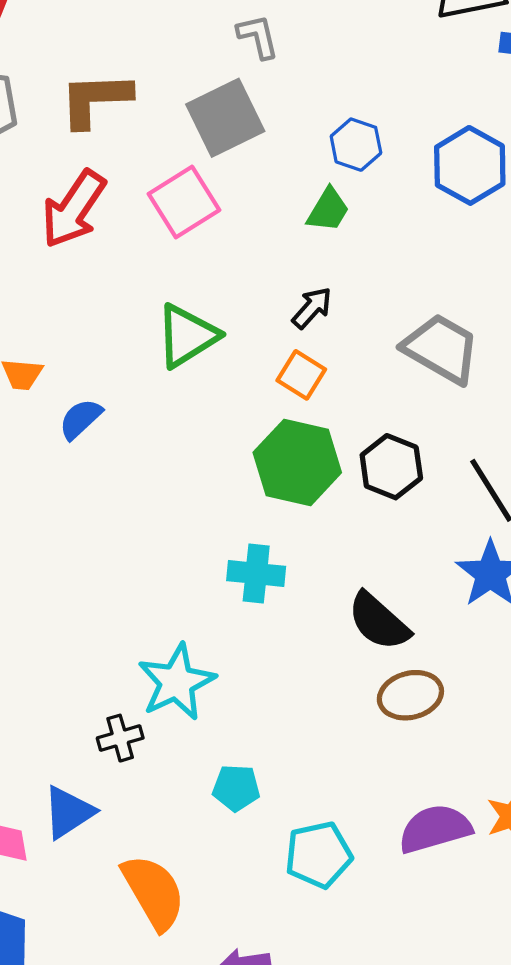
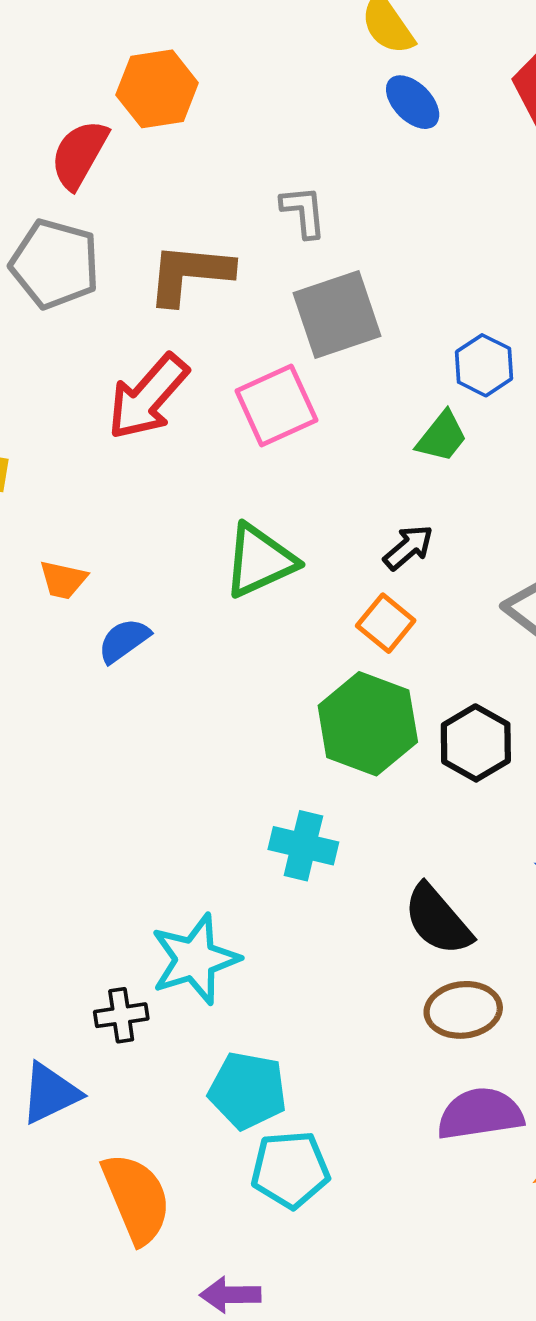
gray L-shape: (258, 36) -> (304, 212), moved
cyan pentagon: (236, 788) -> (248, 1090), size x1.4
purple semicircle: (435, 829) -> (480, 1114), moved
cyan pentagon: (319, 855) -> (290, 1170), moved

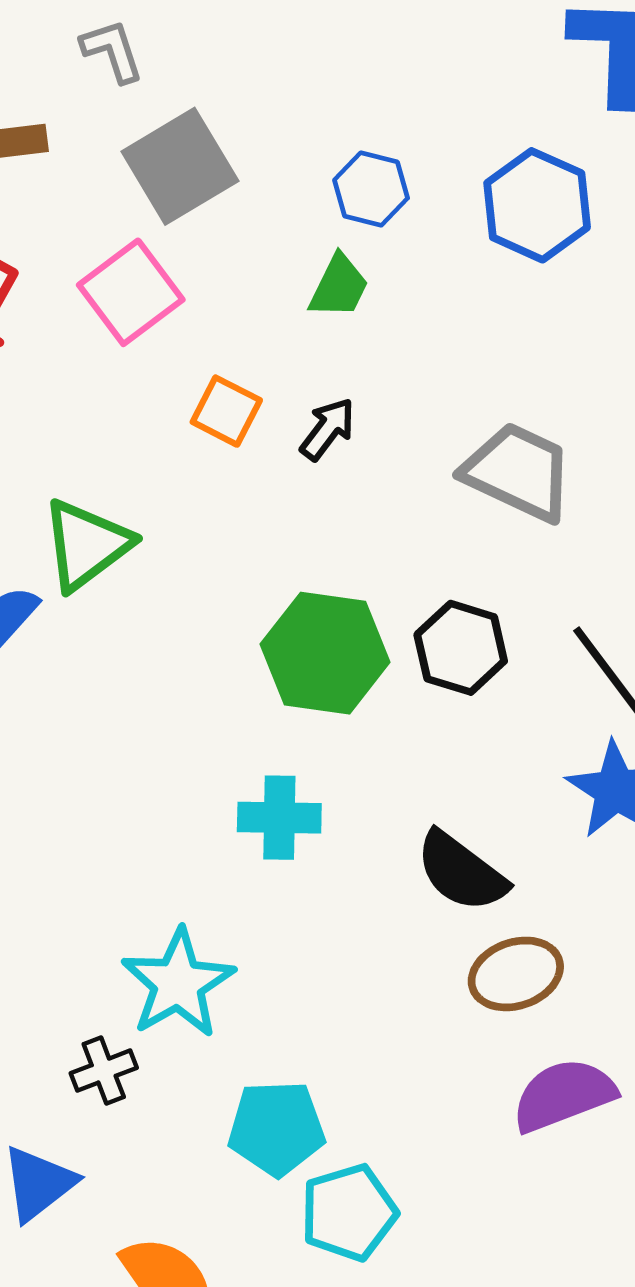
green triangle: (260, 561) -> (86, 545), moved
orange square: (386, 623) -> (226, 411), moved

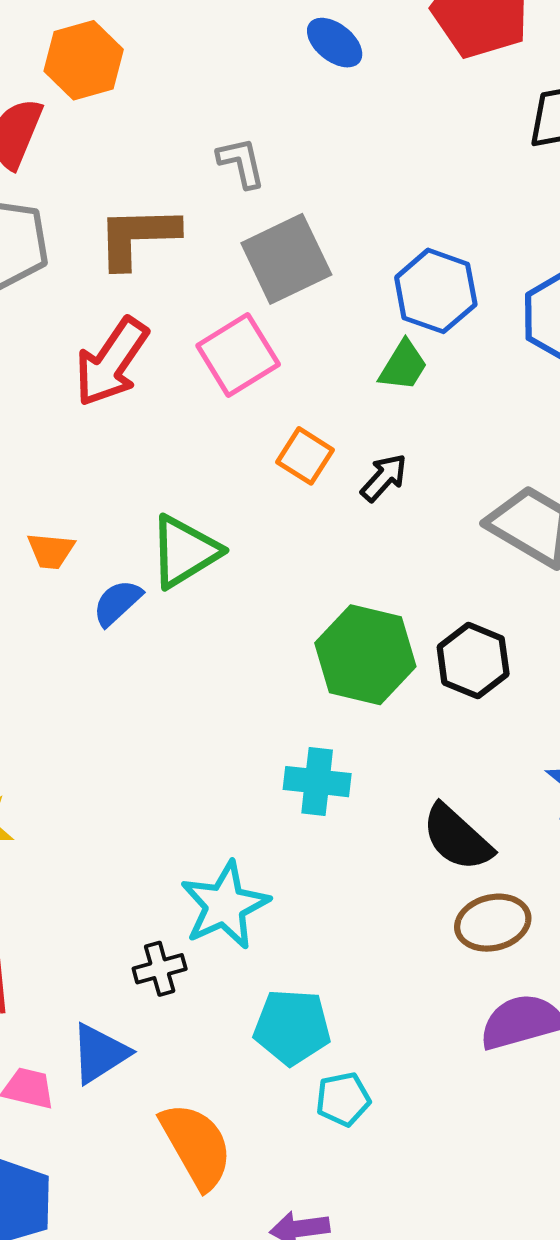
blue hexagon: (371, 189) -> (436, 291), size x1.4
cyan pentagon: (349, 1213) -> (343, 1099), size x0.7

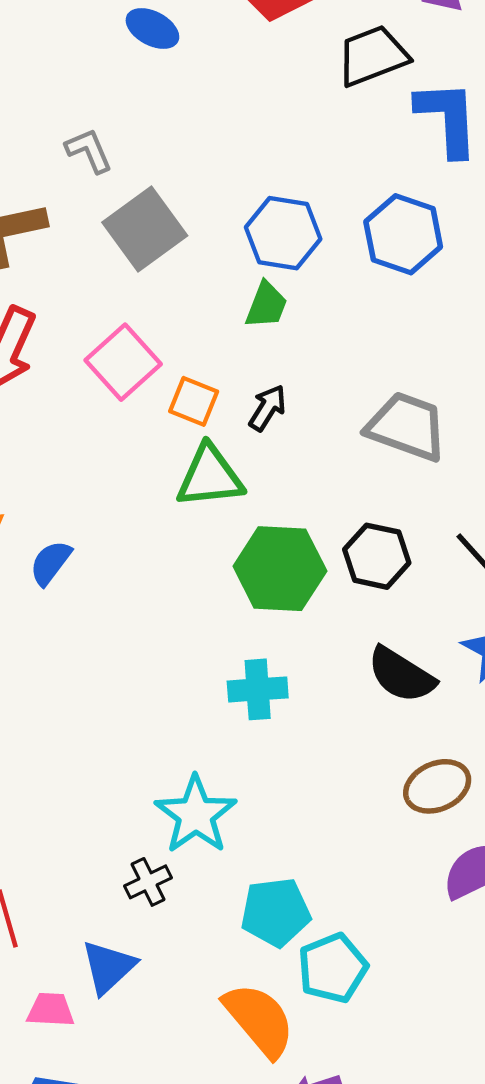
pink square: (238, 355) -> (123, 362), moved
green triangle: (184, 551) -> (210, 477), moved, turned 36
black semicircle: (457, 838) -> (401, 675), moved
cyan pentagon: (343, 1099) -> (333, 968), size x1.4
orange semicircle: (196, 1146) -> (259, 1020), moved

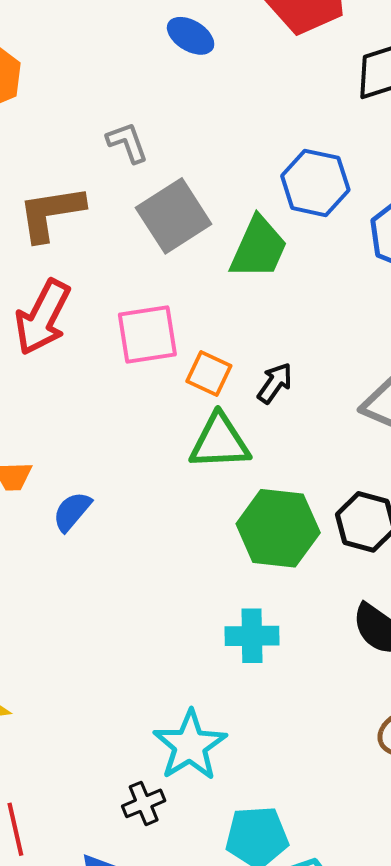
blue hexagon: (283, 233) -> (315, 183), moved
green trapezoid: (266, 305) -> (259, 248), moved, size x1.5
pink square: (123, 362) -> (147, 334), turned 30

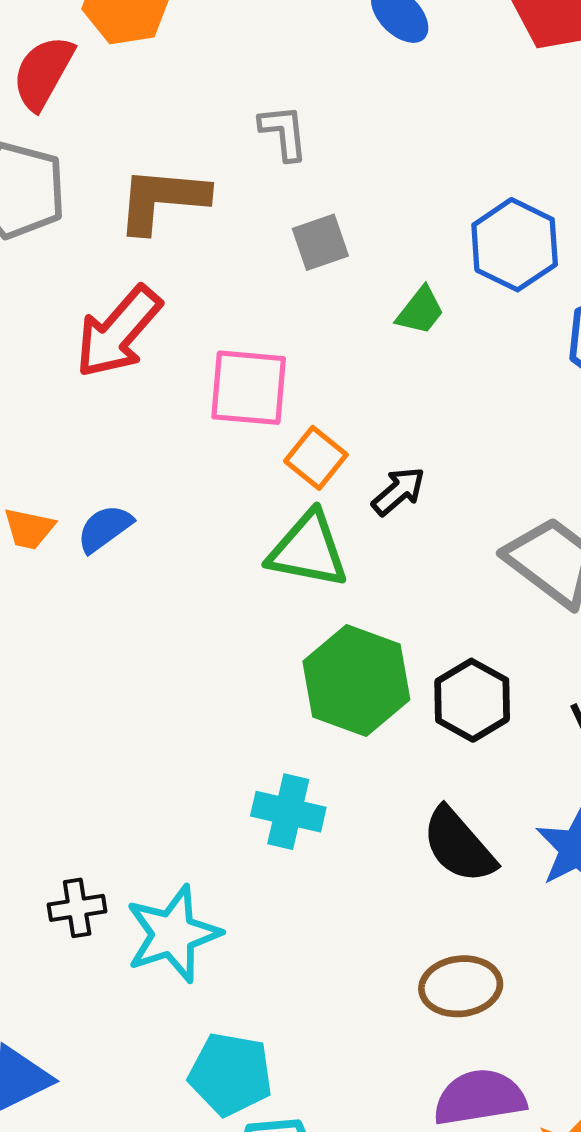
gray square: (174, 216) -> (320, 242), size x0.6
green trapezoid: (259, 248) -> (420, 311), size x0.6
blue semicircle: (72, 511) -> (105, 528), moved
black cross: (144, 803) -> (77, 908), moved

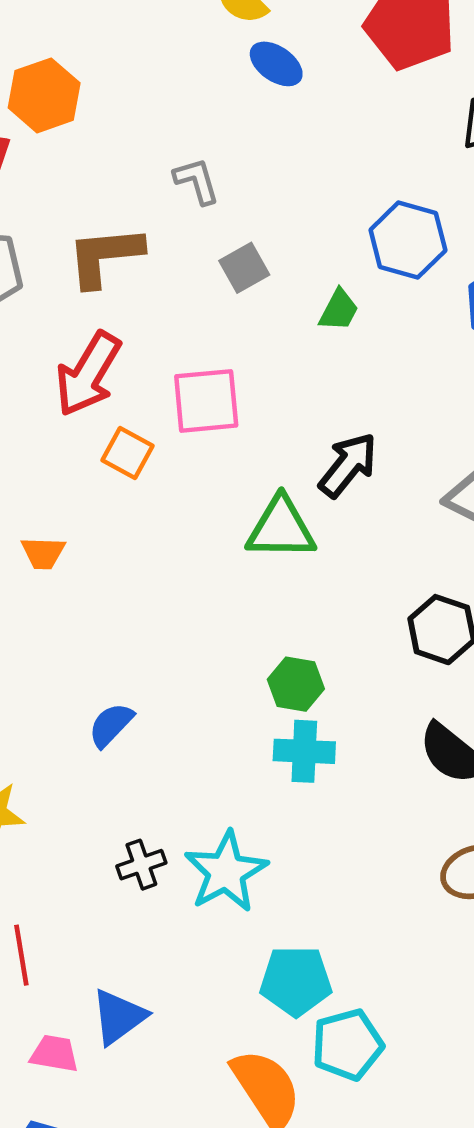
orange square: (316, 458) -> (128, 453), moved
black arrow: (398, 491) -> (348, 465), size x1.4
blue semicircle: (105, 528) -> (111, 725), moved
green hexagon: (356, 681) -> (296, 684), moved, size x0.6

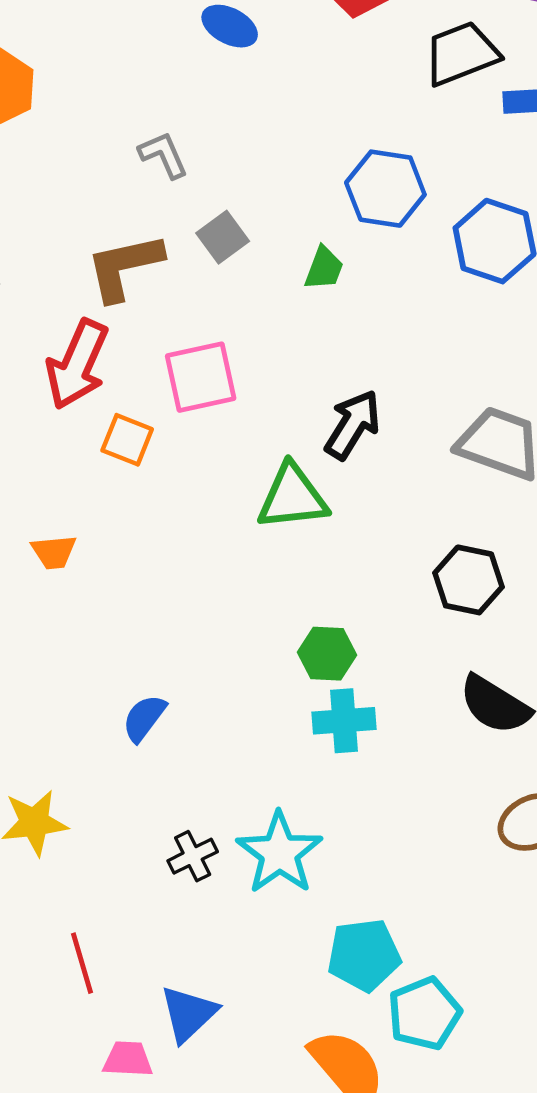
brown L-shape: (105, 256) -> (124, 267), moved

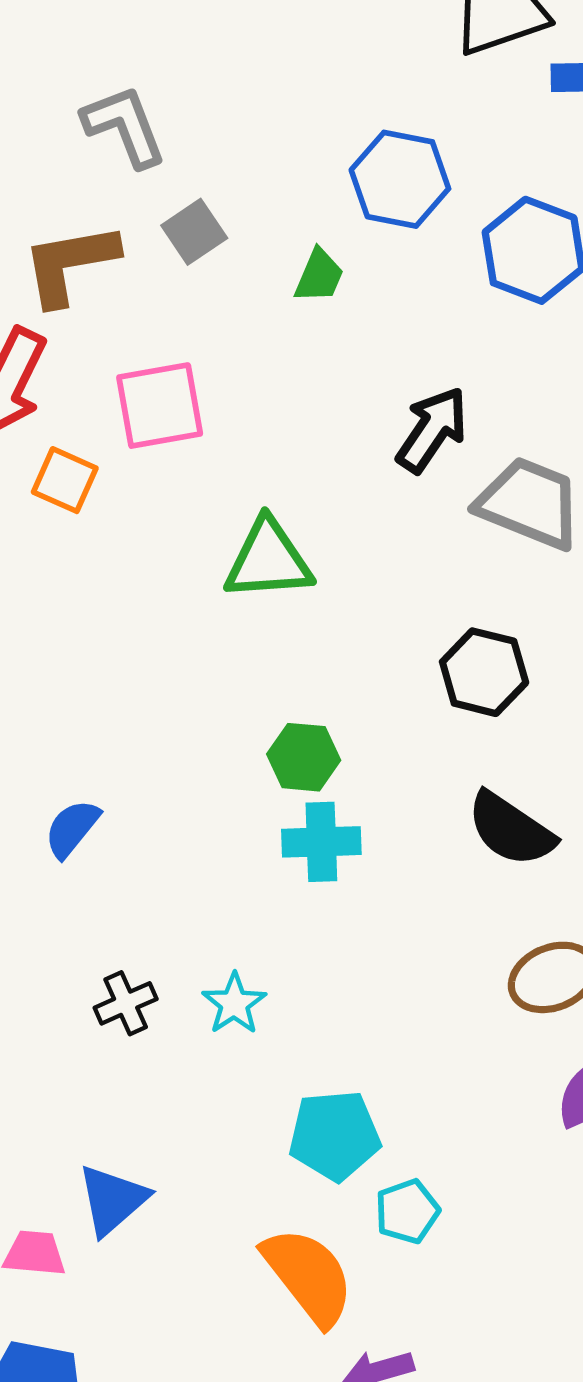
gray L-shape: (163, 155) -> (124, 126), size x1.4
black arrow: (353, 425) -> (432, 430), moved
cyan star: (279, 853) -> (234, 1004), size x0.6
cyan pentagon: (424, 1013) -> (407, 1211), size x0.7

